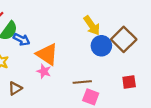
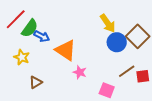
pink star: (44, 71) -> (80, 72), moved
brown line: (82, 82) -> (127, 71), moved, turned -30

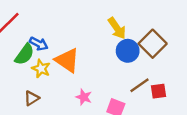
green semicircle: (30, 28) -> (24, 54), moved
yellow star: (22, 57) -> (41, 69), moved
pink star: (80, 72) -> (84, 97), moved

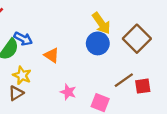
blue circle: (128, 51) -> (98, 43), moved
orange triangle: (67, 60) -> (52, 55), size x0.6
yellow star: (41, 69) -> (22, 75), moved

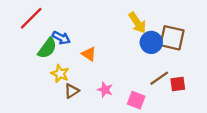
brown square: (137, 39) -> (172, 38), turned -32
blue circle: (98, 43) -> (151, 42), moved
brown triangle: (16, 93) -> (72, 91), moved

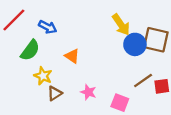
blue arrow: (61, 38) -> (48, 27), moved

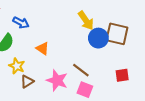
brown line: (143, 81) -> (81, 70), moved, turned 72
pink star: (88, 92) -> (57, 80), size x1.5

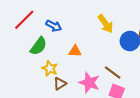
yellow arrow: (86, 21) -> (106, 24), moved
orange triangle: (43, 48) -> (75, 51), turned -32

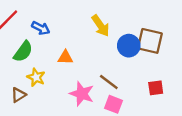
brown triangle: (60, 84) -> (18, 95), moved

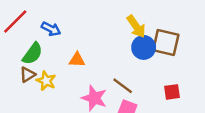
yellow arrow: (101, 26) -> (136, 26), moved
brown triangle: (18, 95) -> (28, 75), moved

